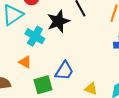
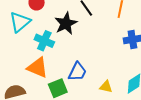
orange triangle: (25, 62) -> (37, 68), size x1.6

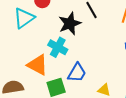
cyan cross: (44, 41) -> (58, 47), moved

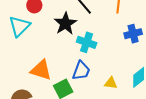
cyan cross: (58, 47) -> (87, 42), moved

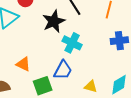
orange triangle: (41, 70) -> (23, 64), size x0.7

